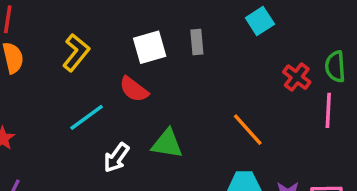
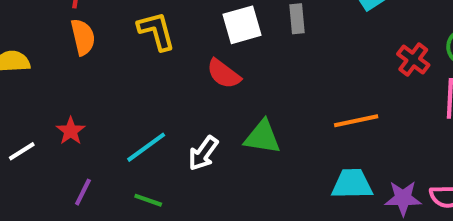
yellow L-shape: (76, 53) -> (156, 31), turned -54
cyan line: (87, 117) -> (146, 147), moved
orange line: (248, 130) -> (356, 121), turned -60

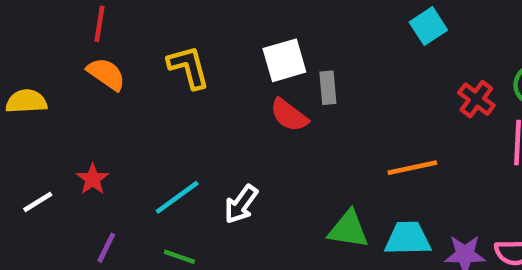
gray rectangle: (297, 19) -> (328, 88), moved
orange semicircle: (83, 37) -> (106, 74), turned -42
red semicircle: (224, 74) -> (289, 115), moved
green triangle: (262, 137) -> (348, 229), moved

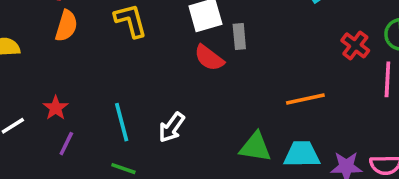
orange semicircle: (106, 74) -> (66, 26), turned 72
cyan line: (177, 197) -> (122, 122), turned -69
purple line: (106, 248) -> (66, 144), moved

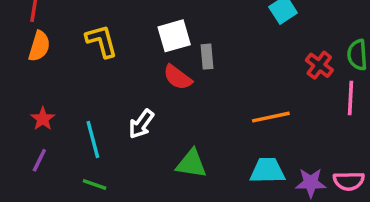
red star: (56, 108) -> (43, 119), moved
white arrow: (172, 127) -> (141, 124), moved
green triangle: (255, 147) -> (191, 164), moved

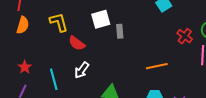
red semicircle: (178, 77) -> (77, 43), moved

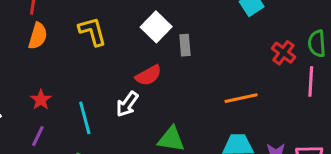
white square: (101, 19) -> (156, 27), turned -30
red semicircle: (77, 43) -> (149, 75), moved, turned -66

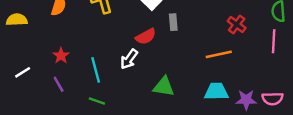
gray rectangle: (185, 45) -> (173, 22), moved
red cross: (283, 53) -> (237, 25), moved
purple line: (38, 136) -> (59, 84), turned -56

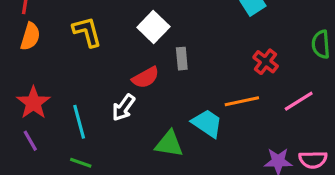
pink line: (274, 41) -> (299, 101), moved, turned 55
red star: (61, 56) -> (33, 103), size x1.5
cyan trapezoid: (216, 91) -> (207, 123), moved, turned 35

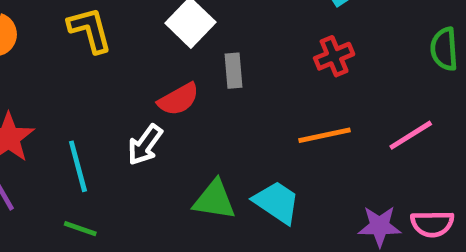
red cross: (266, 62) -> (334, 56), moved, turned 30
cyan trapezoid: (207, 123) -> (277, 202), moved

